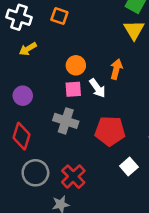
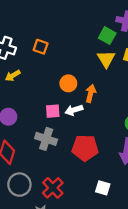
orange circle: (76, 65) -> (68, 83), moved
white arrow: (97, 88) -> (74, 110), turned 108
white square: (129, 166) -> (103, 188), moved, turned -32

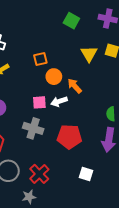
green square: (107, 36) -> (71, 21), moved
orange square: (41, 47) -> (40, 59), moved, turned -32
orange arrow: (91, 93) -> (75, 86), turned -56

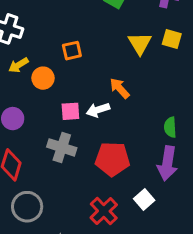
orange circle: (54, 77) -> (43, 78), moved
red cross: (39, 174) -> (104, 211), moved
white square: (86, 174) -> (144, 199), moved, turned 32

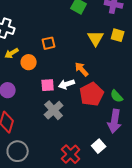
green semicircle: (170, 127) -> (117, 96), turned -40
gray cross: (62, 147) -> (54, 110), moved, turned 30
red pentagon: (112, 159) -> (92, 94), moved, turned -30

